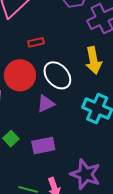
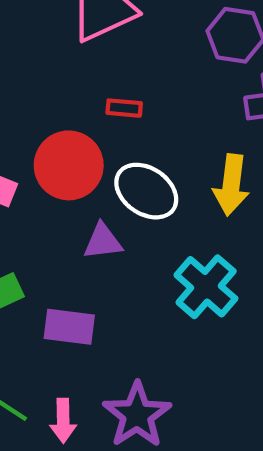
white ellipse: (57, 75) -> (146, 191), turned -32

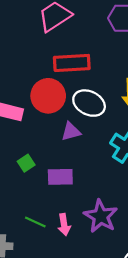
red rectangle: (124, 108) -> (72, 63), size x2.0

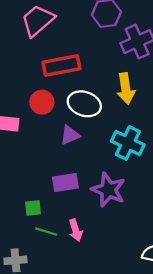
red circle: (48, 96) -> (42, 102), size x0.7
green square: (26, 163) -> (33, 208), moved, turned 35
purple star: (101, 216) -> (108, 190), moved

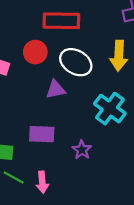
purple star: (108, 190) -> (82, 150), size x0.6

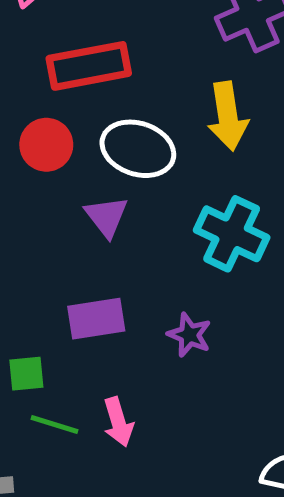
purple triangle: (56, 89) -> (106, 216), turned -45

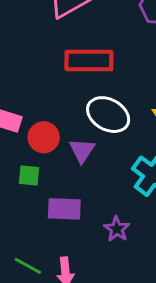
red circle: (46, 145) -> (44, 137), moved
green square: (26, 374) -> (29, 176), moved

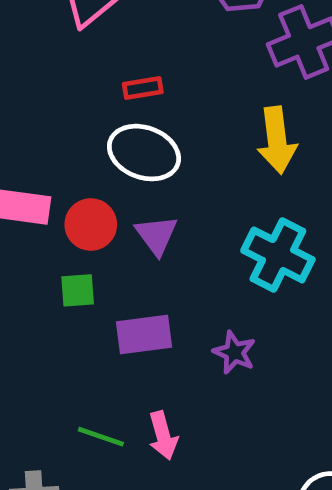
red rectangle: (89, 61) -> (143, 88), size x0.5
white ellipse: (108, 115) -> (144, 153), moved

